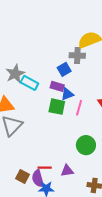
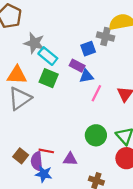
gray star: (15, 74) -> (34, 43), turned 30
green square: (57, 107) -> (49, 78), moved

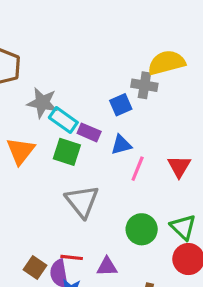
purple rectangle: (77, 66) -> (89, 132), moved
orange triangle: (17, 75) -> (21, 151), turned -50
gray triangle: (20, 98) -> (82, 201), moved, turned -30

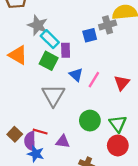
gray cross: (144, 85) -> (108, 25), turned -35
purple rectangle: (89, 132) -> (66, 50), turned 56
blue triangle: (121, 145) -> (76, 75), moved, turned 48
orange triangle: (21, 151) -> (18, 55), turned -48

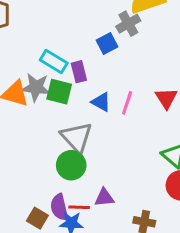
gray star: (38, 25) -> (36, 87), moved
green circle: (90, 121) -> (71, 165), moved
red line: (40, 132) -> (79, 207), moved
brown square: (15, 134) -> (37, 218), moved

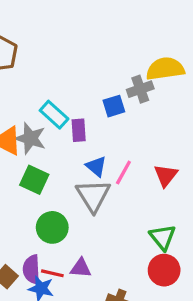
green square: (59, 92) -> (34, 180), moved
gray triangle: (77, 137) -> (93, 196), moved

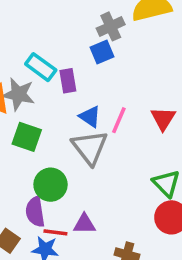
gray cross: (140, 89) -> (111, 26), moved
purple semicircle: (32, 270) -> (35, 212), moved

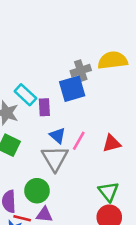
blue square: (102, 52) -> (72, 89), size x1.5
red triangle: (163, 119) -> (112, 143), turned 36
green circle: (51, 185) -> (37, 191), moved

